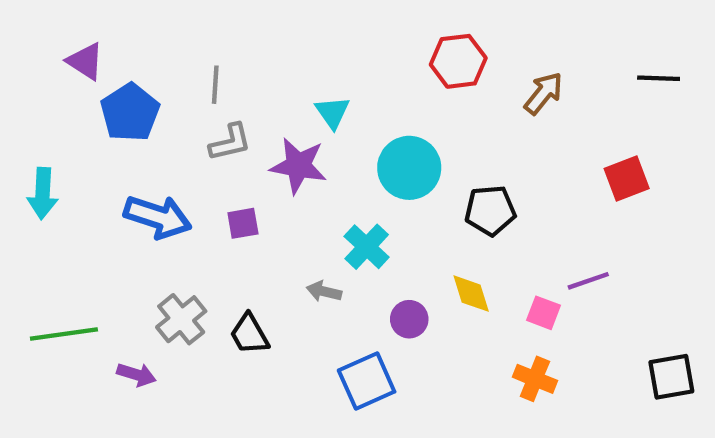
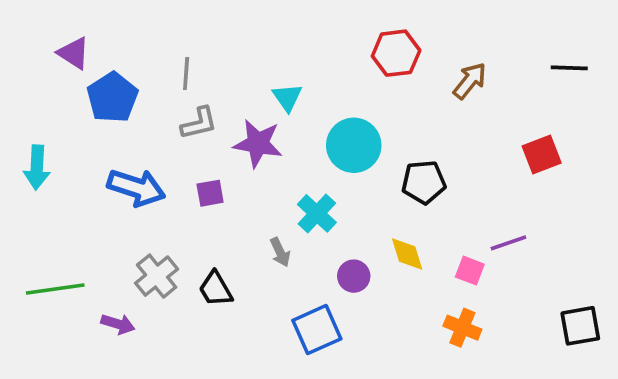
gray arrow: (324, 291) -> (280, 252), turned -128

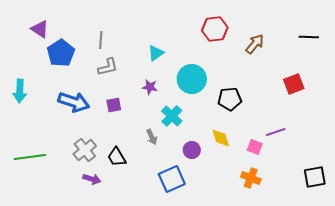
cyan triangle: (287, 97) -> (156, 53), turned 30
purple star: (258, 143) -> (150, 87), moved, size x0.6
purple arrow: (118, 324) -> (92, 179), moved

